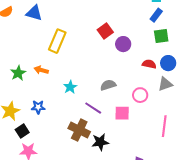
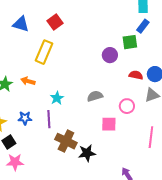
red square: (105, 31) -> (55, 22), moved
green square: (161, 36) -> (130, 42), moved
purple line: (93, 108) -> (49, 119), moved, turned 54

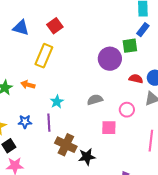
purple circle: (110, 55) -> (110, 59), size x1.5

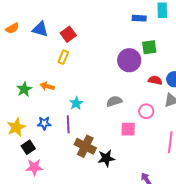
red square: (55, 26) -> (68, 34), moved
blue rectangle: (143, 30) -> (139, 18), moved, turned 56
yellow rectangle: (44, 56) -> (63, 57), size x0.6

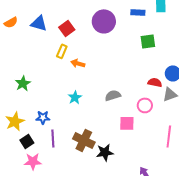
purple circle: (129, 60) -> (104, 21), moved
red semicircle: (155, 80) -> (155, 82), moved
orange arrow: (47, 86) -> (78, 63), moved
purple line: (68, 124) -> (53, 138), moved

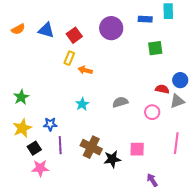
green star: (23, 83) -> (21, 97), moved
pink square: (127, 123) -> (137, 149), moved

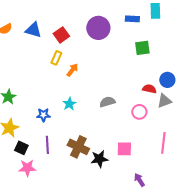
orange arrow: (85, 70) -> (72, 70), turned 112
blue star: (50, 124) -> (43, 115), moved
black square: (34, 148) -> (21, 148), turned -32

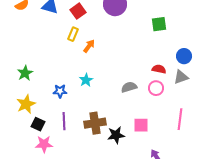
red semicircle: (149, 89) -> (159, 69), moved
gray semicircle: (107, 102) -> (129, 87), moved
brown cross: (78, 147) -> (95, 123), turned -35

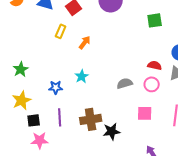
yellow rectangle: (73, 34) -> (61, 31), moved
black square: (38, 124) -> (34, 120), turned -32
pink square: (141, 125) -> (145, 113), moved

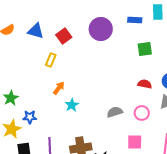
orange arrow: (85, 42) -> (59, 88), moved
red semicircle: (155, 65) -> (145, 84), moved
blue star: (56, 87) -> (30, 117), moved

